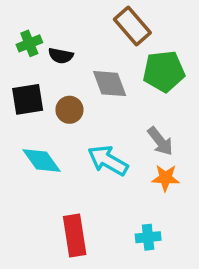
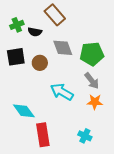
brown rectangle: (132, 26) -> (55, 15), moved
green pentagon: (164, 71) -> (92, 54), moved
cyan diamond: (42, 160) -> (24, 111), moved
cyan cross: (148, 237) -> (85, 136), turned 32

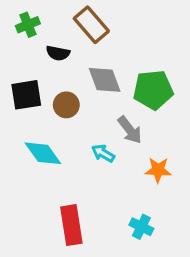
green cross: (17, 25) -> (28, 25), moved
gray arrow: (92, 81) -> (130, 130), moved
cyan arrow: (62, 92) -> (103, 153), size x0.6
cyan diamond: (24, 111) -> (43, 153), moved

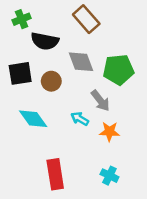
brown rectangle: (91, 25) -> (86, 19), moved
black semicircle: (58, 53) -> (45, 41), size x1.5
orange star: (158, 170) -> (109, 132), moved

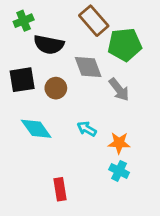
green pentagon: (118, 70) -> (125, 45), moved
gray arrow: (100, 101) -> (119, 90), moved
red rectangle: (55, 174) -> (60, 189), size x0.7
cyan cross: (109, 176) -> (119, 171), moved

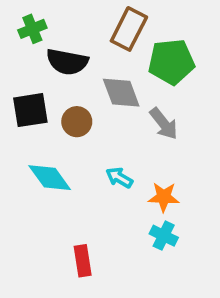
brown rectangle: (94, 21) -> (129, 29), turned 68

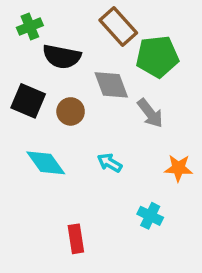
brown rectangle: (129, 29) -> (118, 27), turned -69
black square: (30, 110) -> (28, 101), turned 32
orange star: (164, 197) -> (178, 168), moved

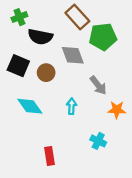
gray arrow: (150, 113) -> (98, 85), moved
cyan arrow: (109, 163) -> (72, 106), turned 63

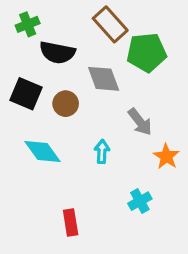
orange star: (117, 110) -> (166, 156), turned 30
cyan cross: (98, 141) -> (140, 201), turned 35

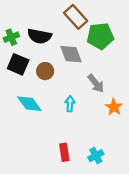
green cross: (28, 24) -> (11, 37), moved
cyan cross: (140, 201) -> (96, 156), moved
red rectangle: (71, 223) -> (64, 152), moved

